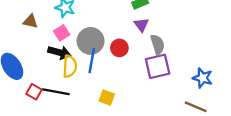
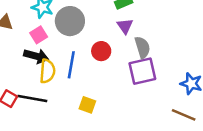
gray circle: (91, 41) -> (70, 21), moved

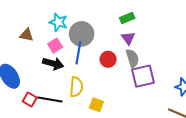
gray semicircle: (142, 47) -> (132, 58), moved
blue line: (71, 65) -> (78, 53), moved
yellow semicircle: (47, 71) -> (76, 87), moved

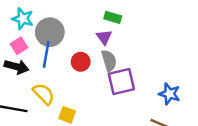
green rectangle: (127, 18) -> (113, 17), moved, turned 40
yellow semicircle: (76, 87) -> (44, 94), turned -48

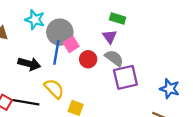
pink square: (19, 46) -> (71, 45), moved
gray semicircle: (109, 61) -> (114, 58), turned -36

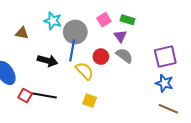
pink square: (71, 45) -> (104, 20), moved
purple square: (125, 77) -> (165, 57), moved
yellow semicircle: (54, 89) -> (84, 71), moved
blue star: (170, 89) -> (164, 83), moved

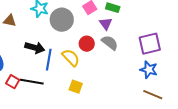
blue line: (72, 50) -> (49, 60), moved

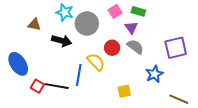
black arrow: (35, 48) -> (62, 41), moved
blue line: (49, 60) -> (79, 75), moved
blue star: (149, 70) -> (154, 74), moved, turned 30
yellow square: (76, 87) -> (124, 91), moved, turned -32

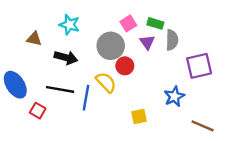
gray circle: (87, 23) -> (111, 46), moved
gray semicircle: (135, 47) -> (172, 40), moved, turned 54
black line: (57, 86) -> (60, 89), moved

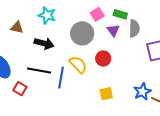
red circle: (125, 66) -> (103, 59), moved
blue star: (174, 96) -> (142, 92), moved

